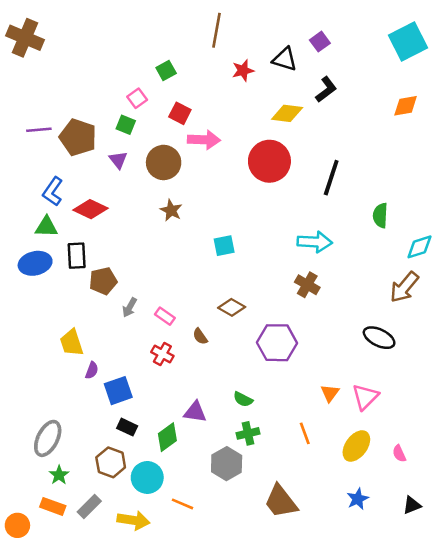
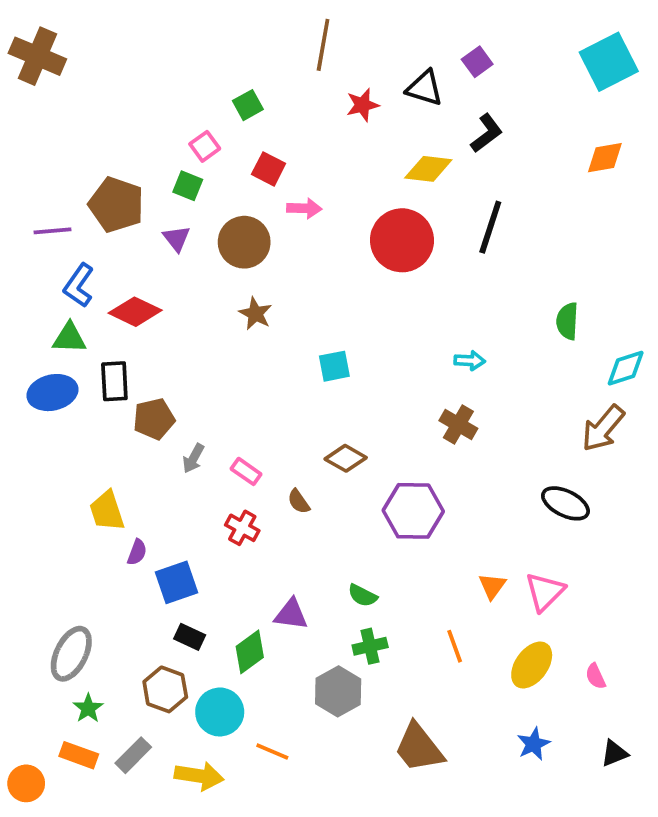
purple line: (39, 130) -> (52, 231), moved
pink arrow: (204, 140) -> (304, 208), size x0.7
black line: (331, 178) -> (490, 227), moved
cyan arrow: (315, 242) -> (470, 361), size x0.6

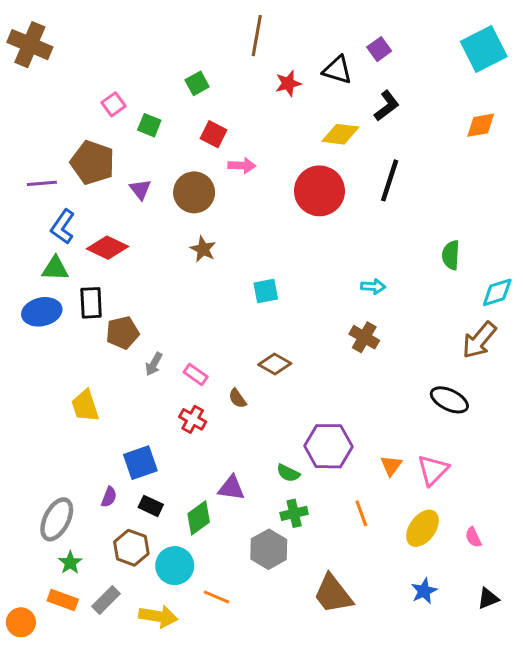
pink square: (205, 146) -> (113, 104), moved
green square: (188, 186) -> (149, 125), moved
purple hexagon: (413, 511) -> (328, 446), moved
purple semicircle: (137, 552) -> (109, 497), moved

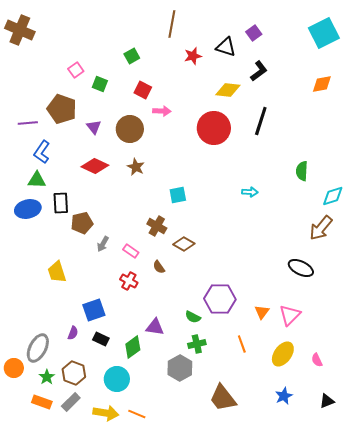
red diamond: (107, 248) -> (95, 166), moved
brown cross: (364, 337) -> (157, 226), moved
brown hexagon: (131, 548) -> (74, 373), moved
orange line: (216, 597) -> (137, 414), moved
orange circle: (21, 622) -> (14, 368), moved

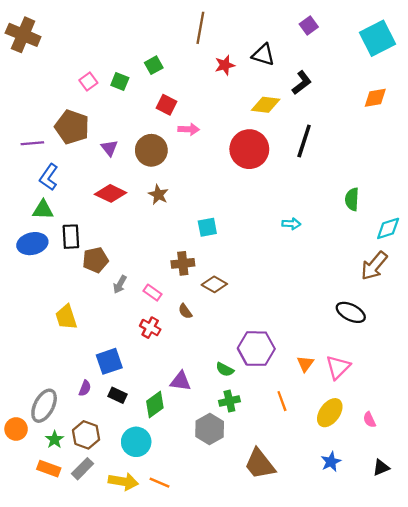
purple square: (254, 33) -> (309, 26), moved
green square: (100, 84) -> (120, 81), moved
brown cross: (157, 226) -> (183, 263), turned -36

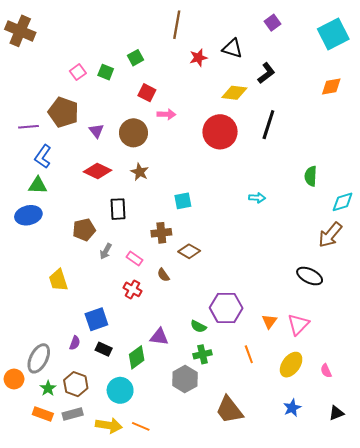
black rectangle: (71, 237) -> (118, 209), moved
gray rectangle: (83, 469) -> (73, 414), turned 30

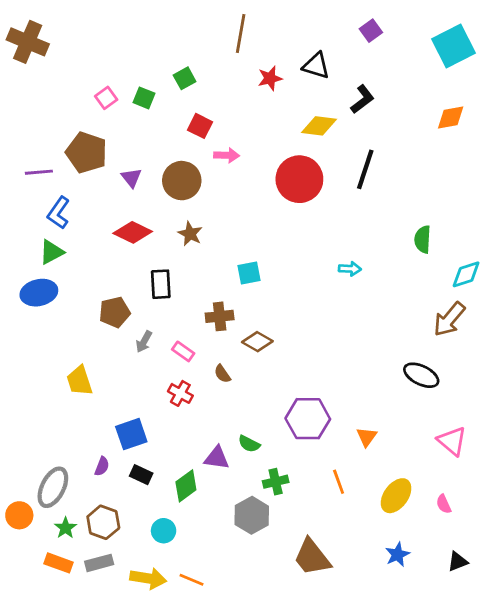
green triangle: (38, 185) -> (51, 252), turned -30
pink triangle: (298, 324) -> (452, 441), moved, turned -35
green semicircle: (198, 326) -> (249, 444), moved
cyan circle: (120, 390) -> (164, 531), size x0.7

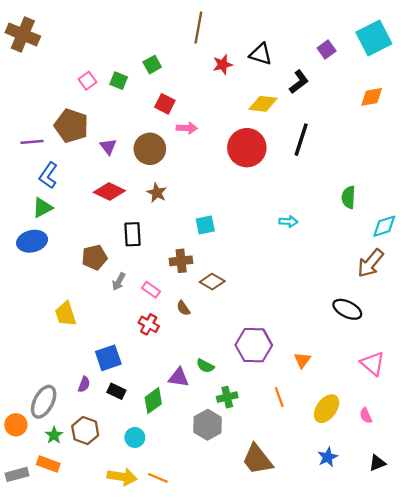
purple square: (371, 31) -> (327, 50), moved
gray rectangle: (99, 563) -> (17, 474), moved

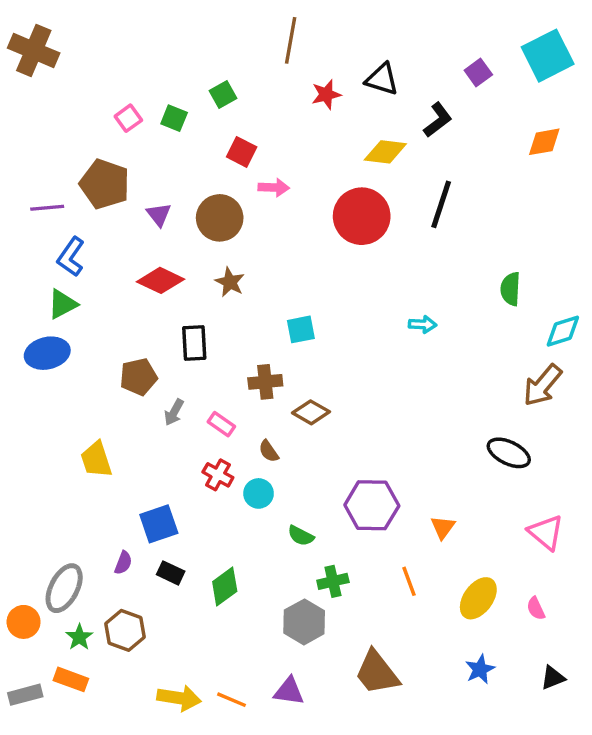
purple triangle: (179, 377) -> (289, 691), moved
cyan circle: (135, 437) -> (259, 493), moved

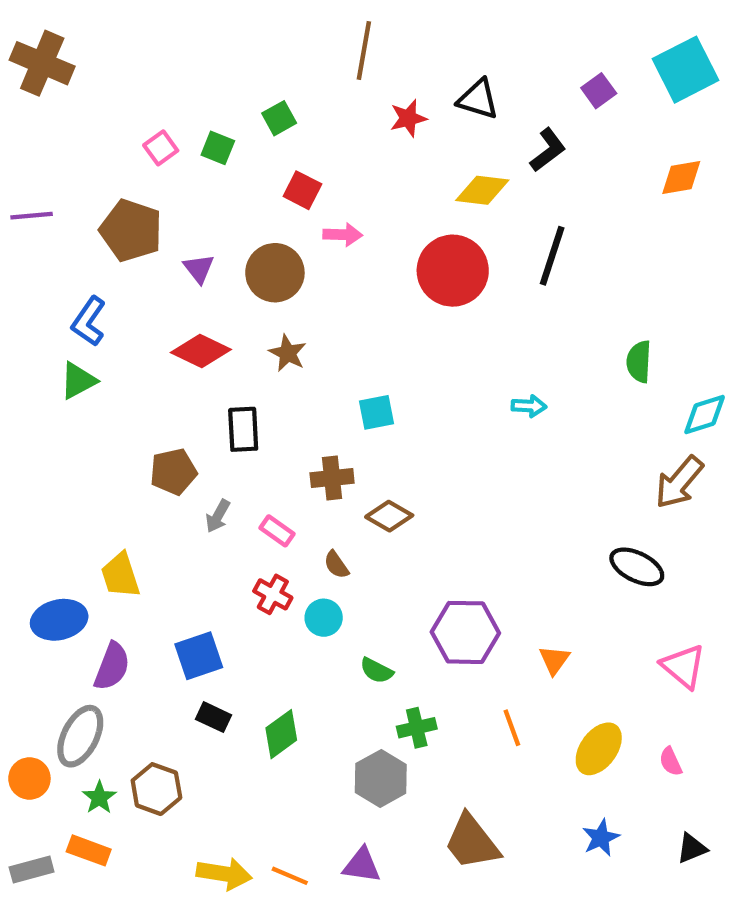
purple line: (47, 208) -> (32, 216), moved
blue ellipse: (47, 353) -> (59, 620), moved
purple semicircle: (123, 563) -> (112, 666), moved, size x1.6

